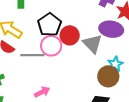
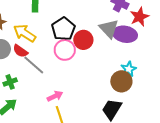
gray triangle: (92, 44) -> (109, 29), moved
gray line: (32, 55) -> (34, 65), moved, turned 40

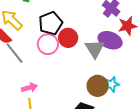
gray triangle: (109, 29) -> (95, 49), moved
cyan star: (129, 69) -> (112, 84), moved

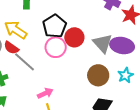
purple ellipse: (110, 40) -> (122, 45), moved
brown circle: (98, 86) -> (98, 75), moved

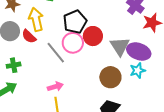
yellow arrow: (16, 30) -> (36, 19), turned 35
gray line: (24, 62) -> (56, 53), moved
cyan star: (125, 75) -> (138, 70), moved

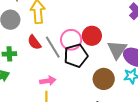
black pentagon: (75, 22) -> (76, 56), moved
red semicircle: (29, 36) -> (34, 42), moved

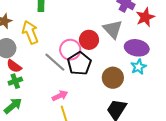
red semicircle: (34, 42) -> (14, 66), moved
gray triangle: (117, 50) -> (113, 29), moved

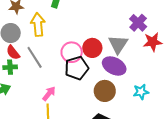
purple ellipse: (137, 48) -> (114, 66), moved
gray line: (55, 62) -> (35, 57), moved
cyan star: (139, 67) -> (141, 92), moved
pink arrow: (60, 96) -> (49, 94), turned -42

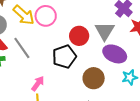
yellow arrow: (38, 25) -> (24, 15), turned 140
pink circle: (72, 52) -> (46, 16), moved
purple ellipse: (114, 66) -> (115, 54), moved

